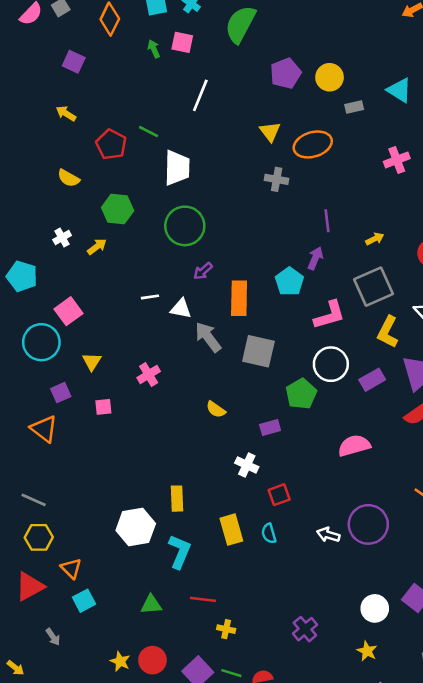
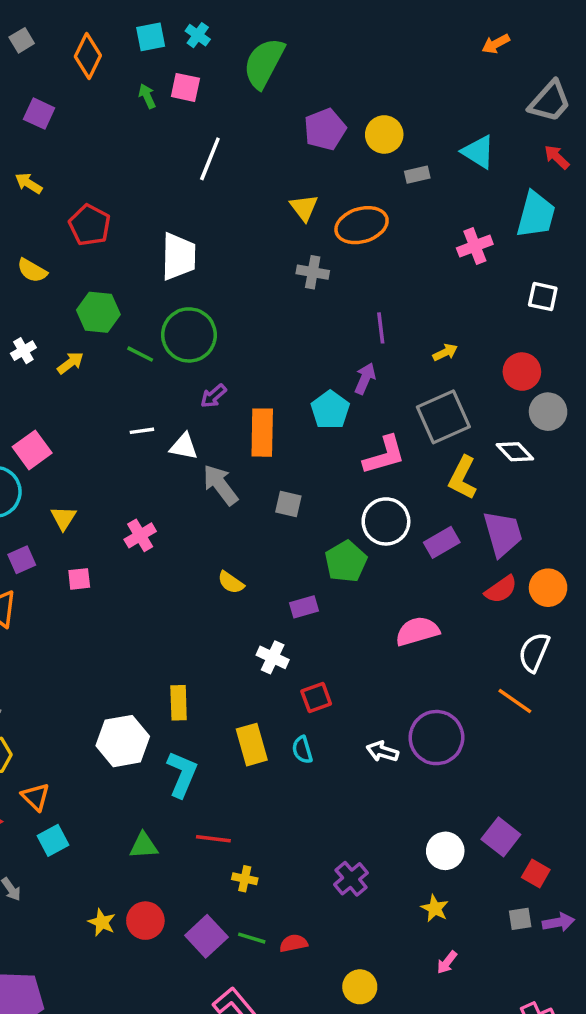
green line: (149, 132) -> (140, 354), moved
gray square: (258, 351) -> (288, 504), size x0.6

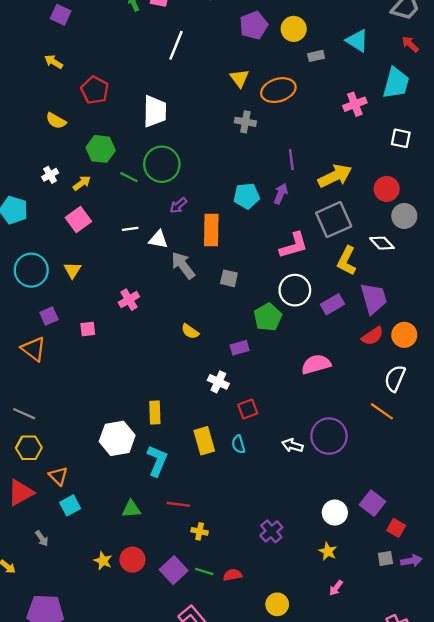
yellow arrow: (445, 352) -> (335, 176), size x2.0
cyan pentagon: (330, 410) -> (247, 196), moved, turned 30
pink square: (32, 450) -> (78, 220), moved
yellow triangle: (63, 518) -> (72, 270), moved

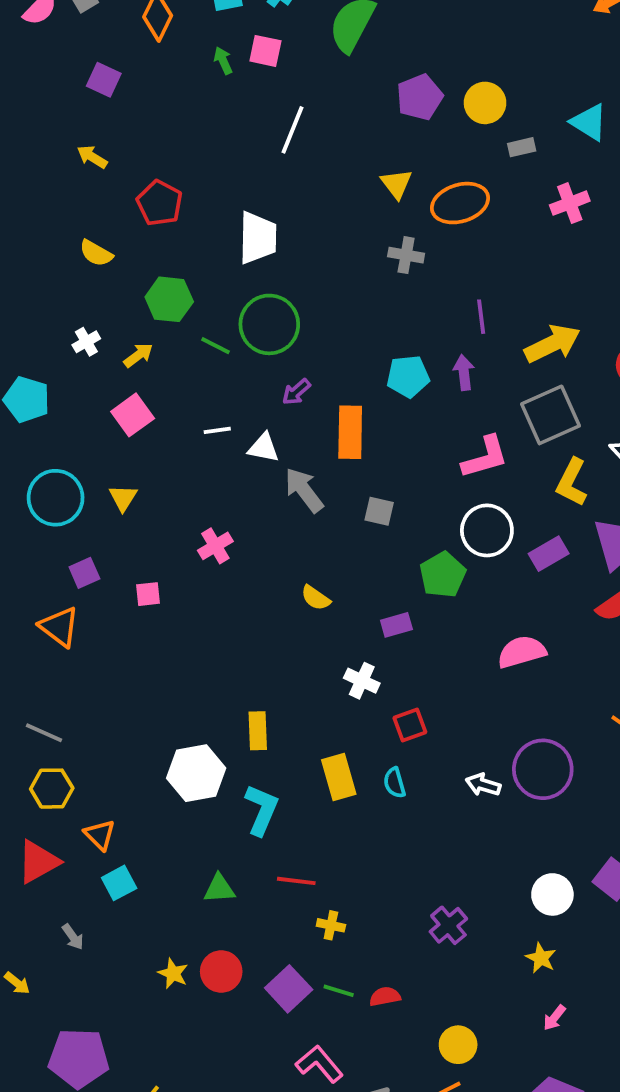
pink cross: (355, 104) -> (570, 203), moved
purple arrow: (281, 194) -> (464, 373), turned -30

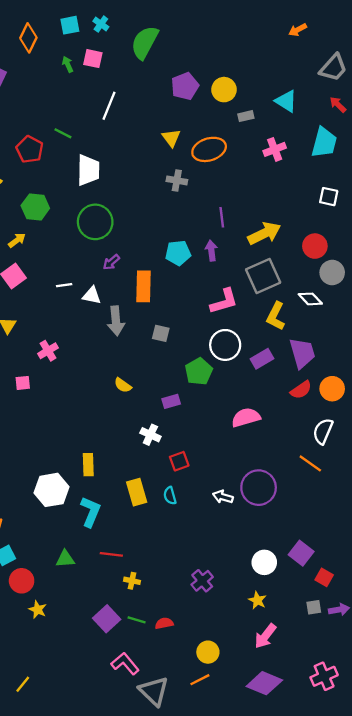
green line: (215, 346) -> (63, 133), moved
gray arrow: (304, 490) -> (116, 321), turned -148
pink cross: (215, 546) -> (48, 351), moved
red circle: (221, 972) -> (22, 581), moved
pink arrow: (554, 1018) -> (265, 636), size x1.6

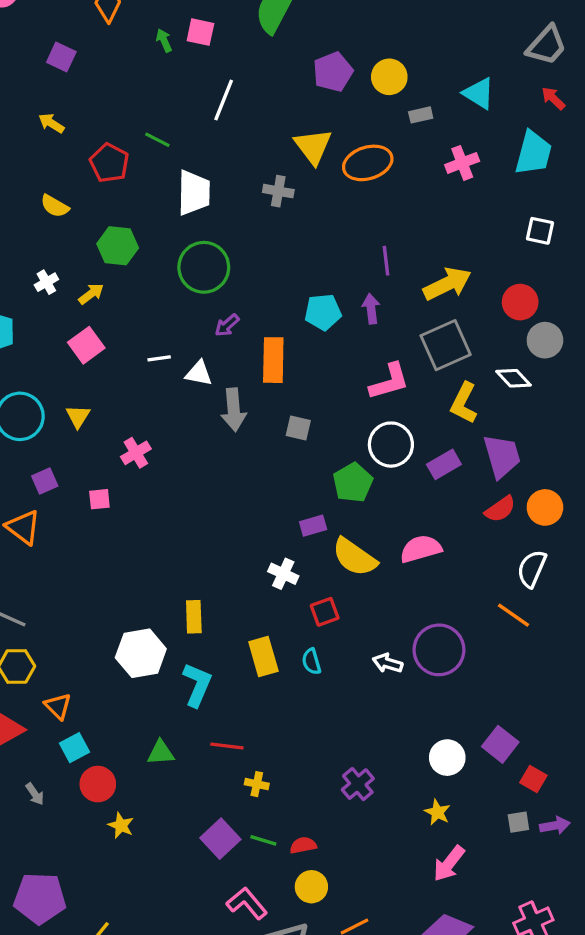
yellow triangle: (171, 138) -> (313, 146), size x1.4
gray cross: (177, 180) -> (278, 191), moved
yellow semicircle: (123, 385) -> (354, 557), moved, size x1.8
yellow circle: (208, 652) -> (311, 887), moved

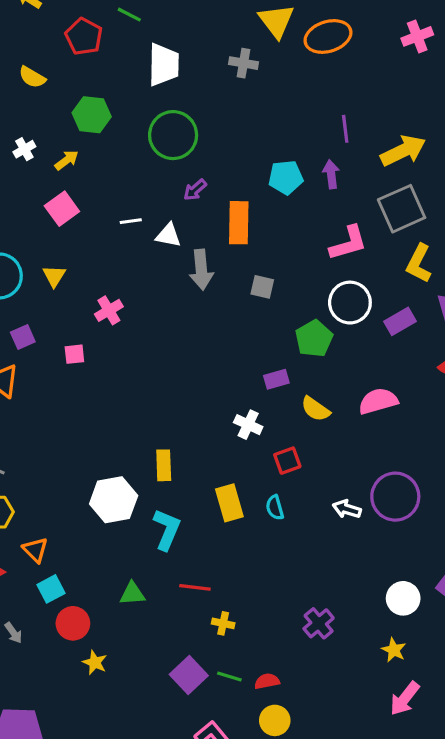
yellow semicircle: (354, 557) -> (315, 409), size x0.7

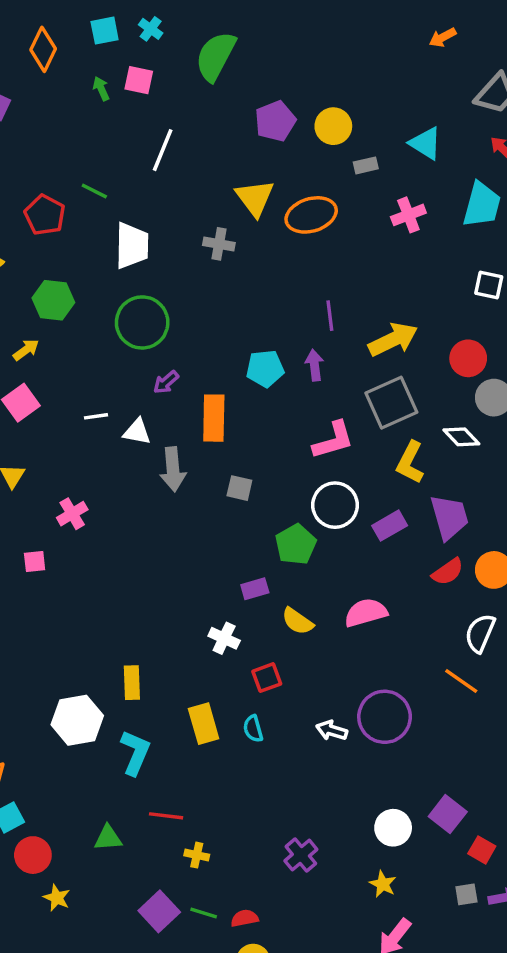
green triangle: (132, 594) -> (108, 838), moved

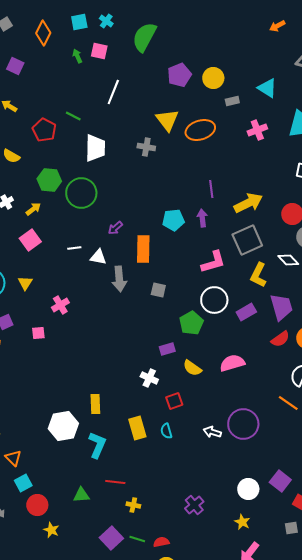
green circle: (142, 322) -> (81, 193), moved

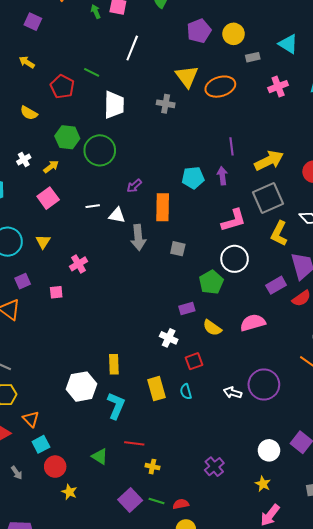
purple rectangle: (246, 312) -> (276, 285), moved
green triangle: (81, 495) -> (100, 456), turned 36

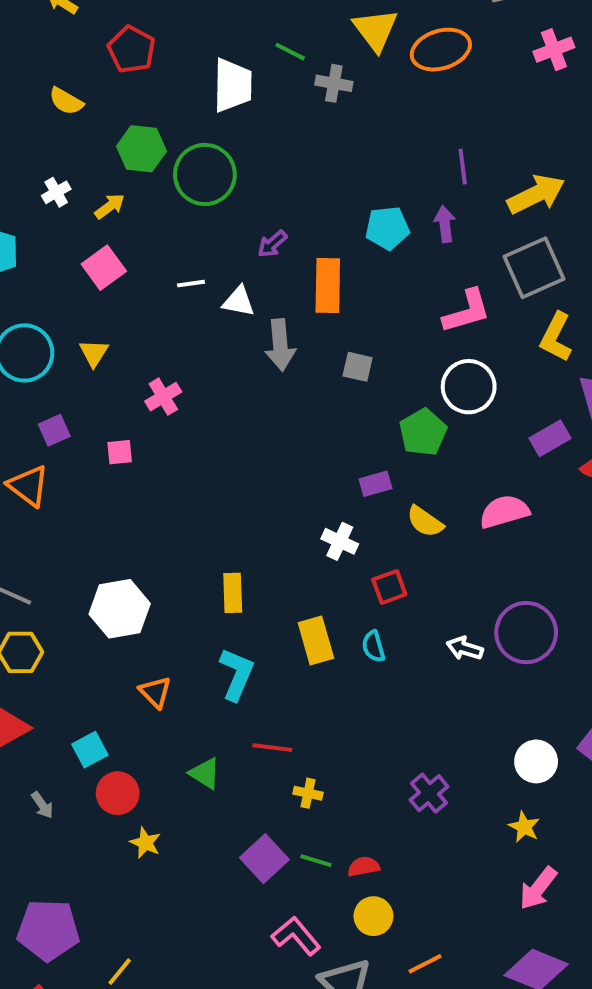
green line: (92, 72) -> (290, 52), moved
white hexagon: (81, 387) -> (120, 609), moved
orange triangle: (31, 419) -> (155, 692), moved

